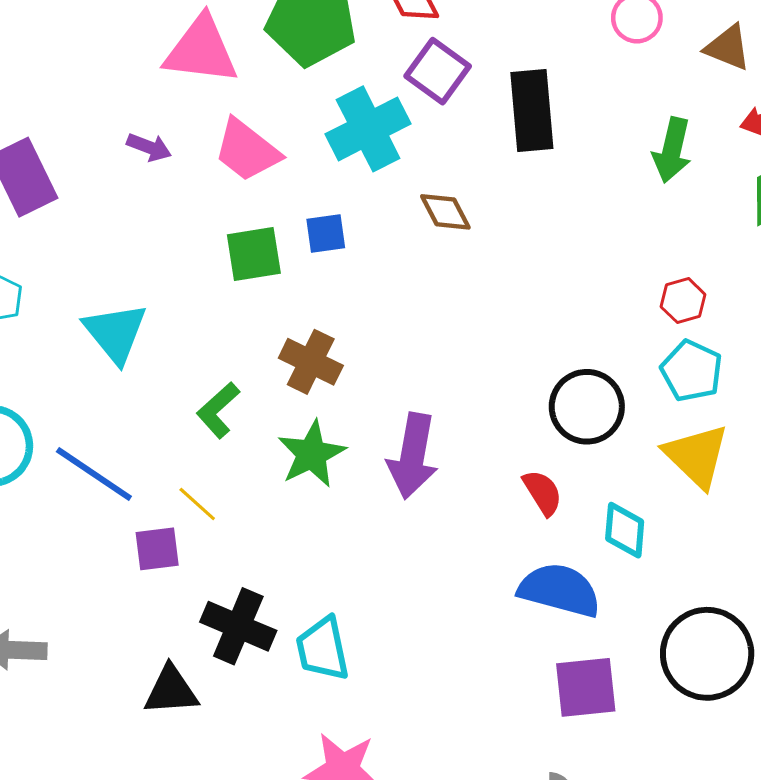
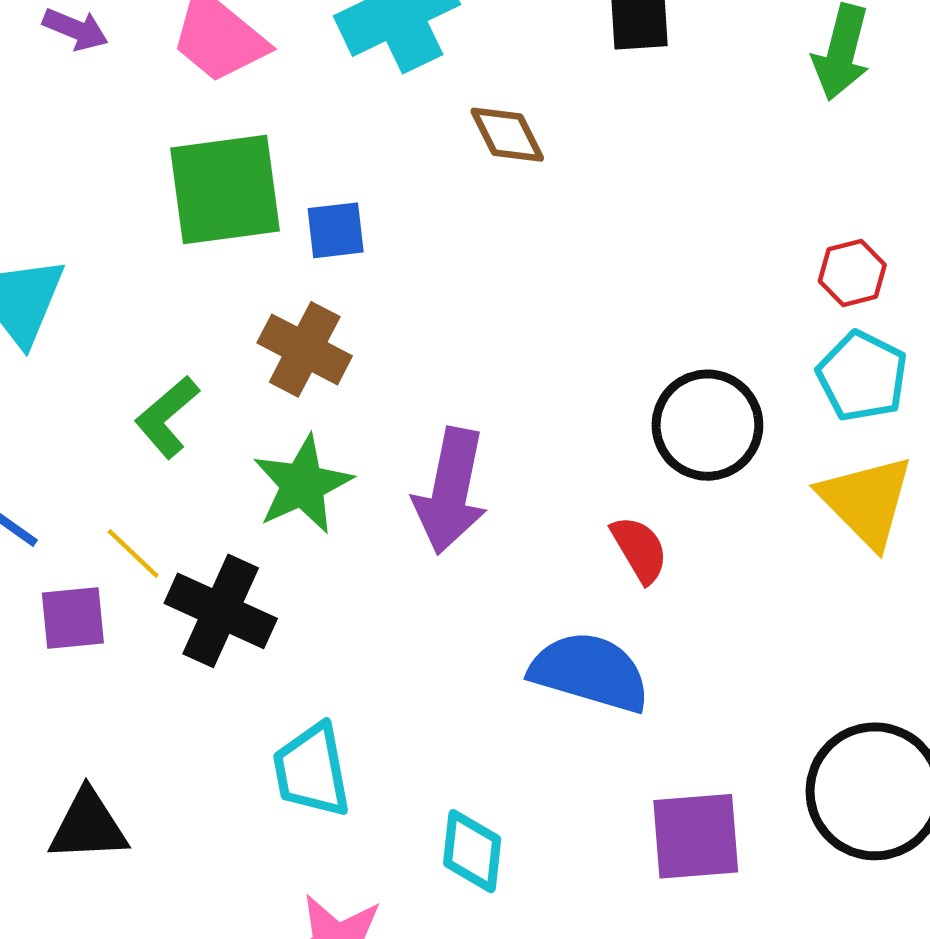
blue square: (326, 233) -> (336, 230), moved
green square: (254, 254) -> (225, 189), size x1.4
cyan diamond: (625, 530) -> (472, 851), moved
blue semicircle: (560, 590) -> (590, 672), moved
black cross: (238, 626) -> (221, 611), moved

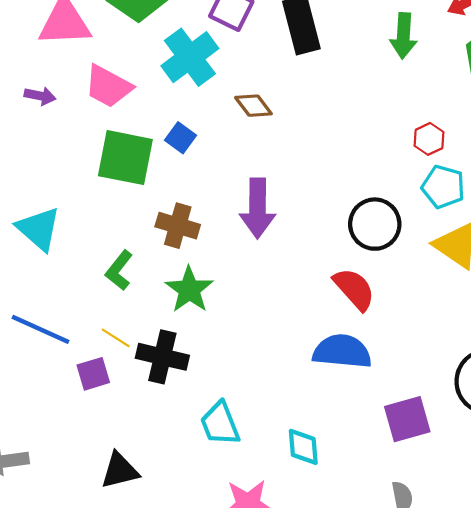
green square: (225, 189) -> (125, 158), turned 30
blue square: (336, 230) -> (180, 138), moved, turned -36
purple arrow: (451, 491) -> (258, 208), moved
red semicircle: (639, 549) -> (354, 289), size x1.4

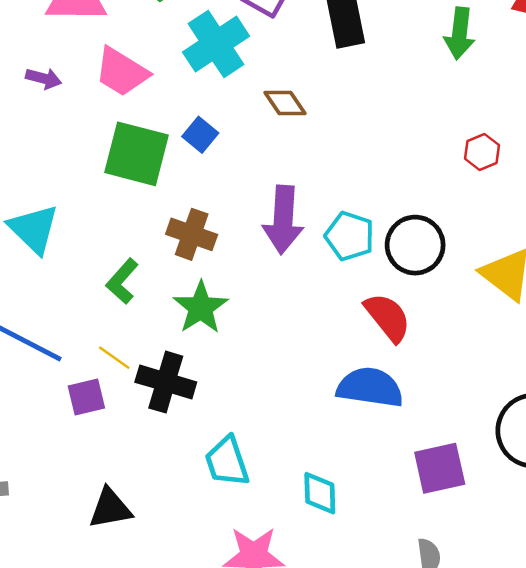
cyan pentagon: (443, 187) -> (350, 236), moved

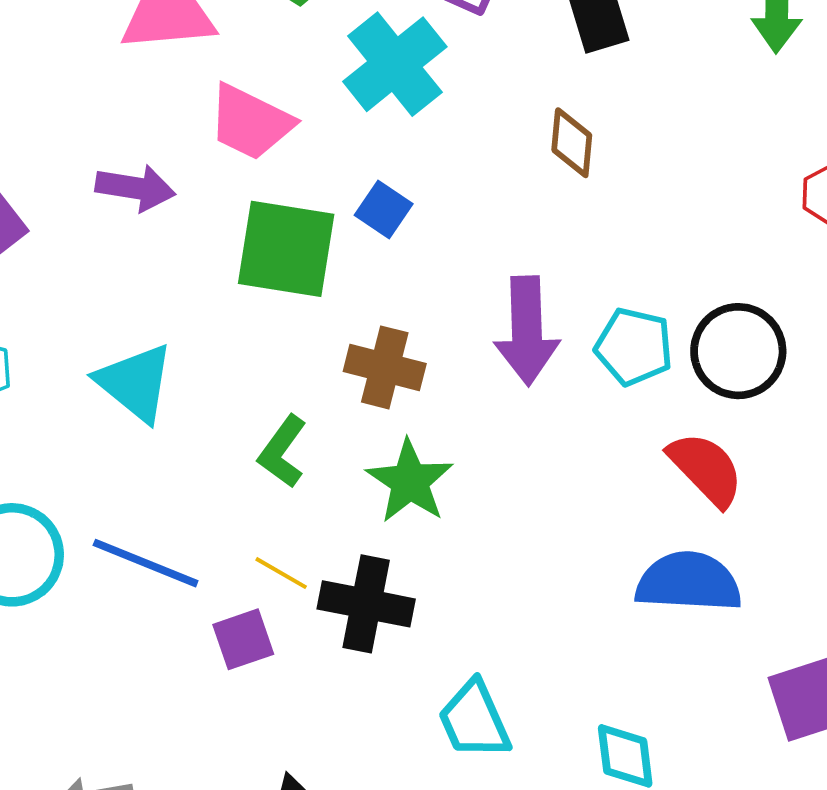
purple arrow: (44, 78) -> (135, 188), moved, size x1.4
brown diamond: (285, 103) -> (572, 143), moved, turned 45

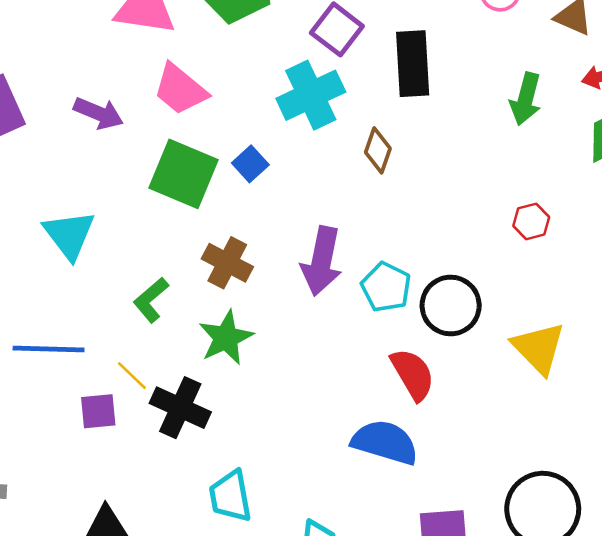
cyan cross: (395, 64) -> (311, 95), moved
blue line: (146, 563) -> (49, 349), turned -34

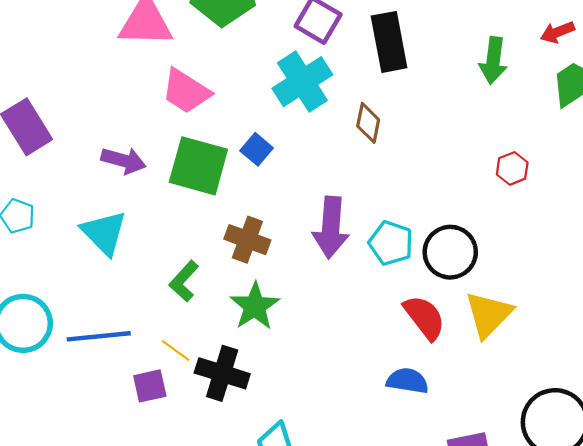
purple arrow: (99, 113) -> (124, 161), moved
yellow triangle: (539, 348) -> (489, 314), moved, turned 36
blue semicircle: (385, 442) -> (407, 381), size x0.7

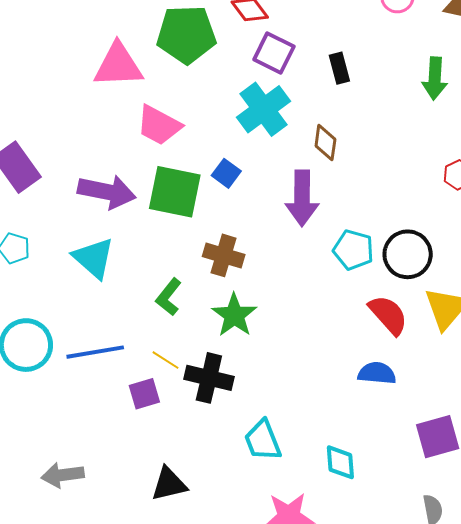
black rectangle: (389, 42) -> (339, 68), size x0.6
purple arrow: (124, 161) -> (107, 192), size x1.4
purple arrow: (331, 227) -> (302, 198), moved

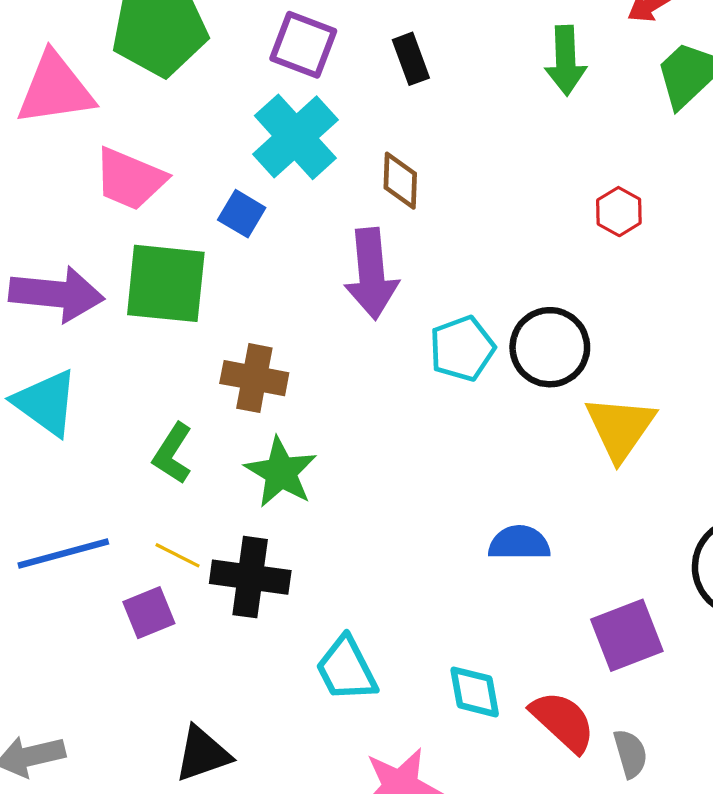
blue square: (226, 173) -> (242, 214), moved
cyan pentagon: (353, 250) -> (462, 349), turned -30
red semicircle: (388, 315) -> (563, 721), moved

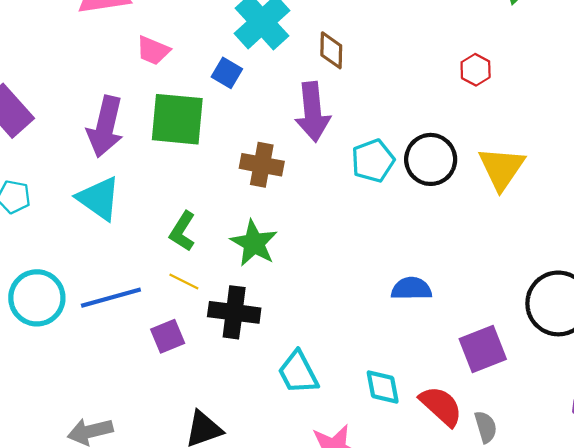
pink trapezoid: (130, 179) -> (153, 50), size x0.7
purple arrow: (57, 294) -> (105, 127), turned 98
brown cross: (254, 378) -> (262, 165), moved
yellow triangle: (620, 428) -> (502, 168), moved
yellow line: (177, 555) -> (184, 281), moved

